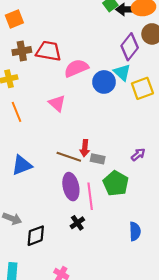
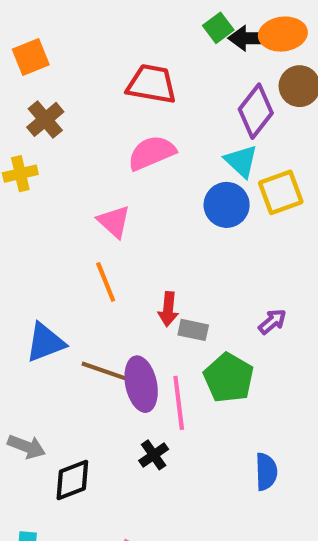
brown cross: (22, 51) -> (45, 119), turned -30
red trapezoid: (49, 51) -> (152, 84), moved
blue circle: (104, 82) -> (227, 205), moved
orange line: (16, 112) -> (106, 282), moved
brown line: (69, 157) -> (106, 372), moved

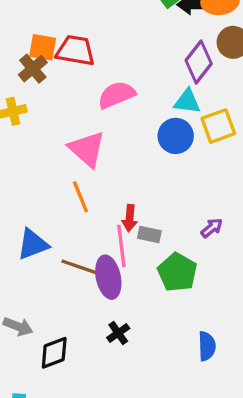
orange square: (31, 57) -> (43, 47), moved, turned 32
red trapezoid: (152, 84) -> (75, 51), moved
cyan triangle: (241, 161) -> (187, 101), turned -36
pink triangle: (114, 222) -> (87, 149), size x1.4
pink line: (179, 403) -> (121, 246), moved

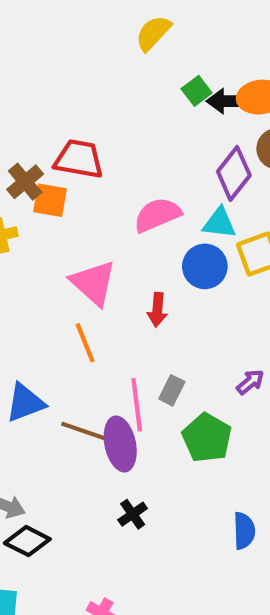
orange square: (43, 47) -> (50, 200), moved
pink semicircle: (117, 95) -> (157, 215), moved
red arrow: (130, 218) -> (157, 310), moved
gray rectangle: (149, 234) -> (172, 390), turned -75
black diamond: (54, 353) -> (27, 541), moved, turned 48

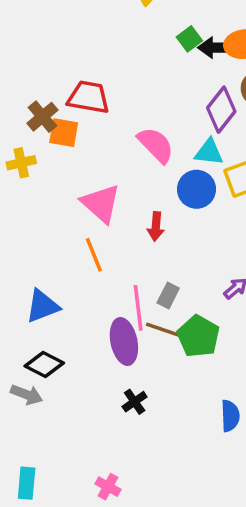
pink semicircle: (157, 215) -> (156, 145), turned 69
brown line: (85, 432) -> (166, 331), moved
black diamond: (27, 541) -> (44, 365), moved

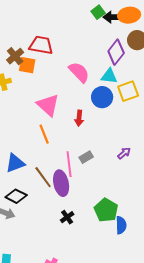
gray rectangle: (168, 295) -> (86, 157), turned 32
brown line: (166, 331) -> (43, 177), moved, turned 35
green pentagon: (198, 336) -> (106, 210), moved

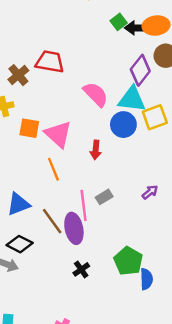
orange square: (27, 65) -> (29, 128), moved
cyan triangle: (109, 76) -> (132, 99), size x1.4

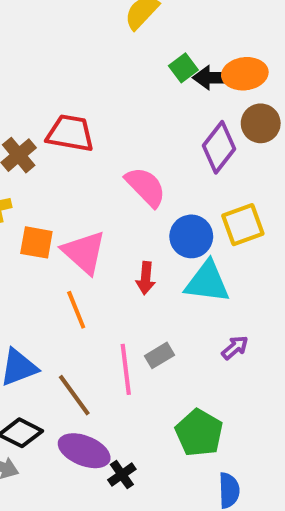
cyan triangle: (132, 99) -> (207, 282), moved
purple ellipse: (74, 228) -> (84, 451), moved, turned -56
green pentagon: (128, 261) -> (199, 433), moved

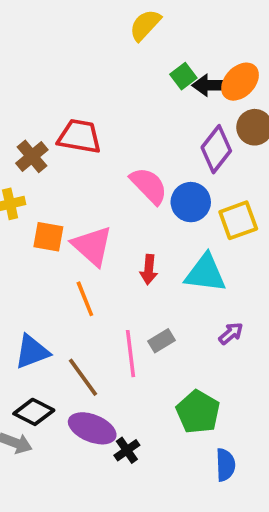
orange ellipse: (245, 74) -> (240, 82), turned -39
blue circle: (191, 236) -> (191, 202), moved

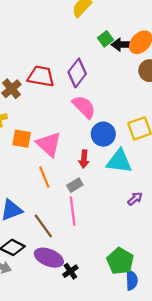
purple diamond: (216, 149) -> (77, 73), moved
blue circle: (191, 202) -> (103, 134), moved
gray rectangle: (162, 341) -> (75, 185), moved
green pentagon: (198, 412) -> (120, 261), moved

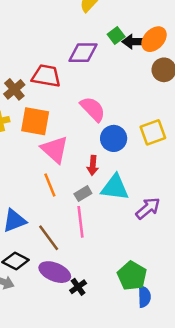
purple diamond: (77, 73) -> (83, 53), moved, turned 52
orange square: (22, 139) -> (35, 121), moved, size x1.4
cyan triangle: (119, 161) -> (115, 187), moved
purple arrow: (135, 199) -> (148, 208), size x1.5

